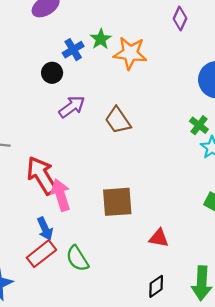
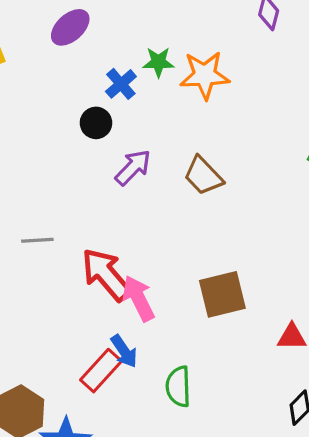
green star: (101, 39) -> (158, 62), turned -30
red rectangle: (41, 254) -> (101, 371), moved
green semicircle: (77, 258) -> (178, 387), turned 40

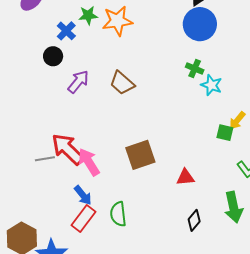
gray line: (37, 240) -> (45, 159), moved
red rectangle: (101, 371) -> (84, 218), moved

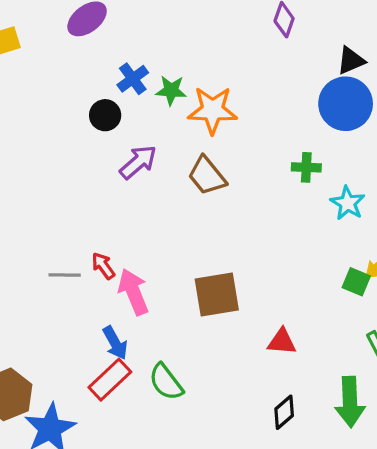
green star: (88, 15) -> (171, 90), moved
orange star: (117, 21) -> (213, 110), moved
green cross: (195, 68) -> (306, 167), moved, turned -30
red arrow: (68, 149) -> (103, 266), size x0.5
green semicircle: (118, 214) -> (166, 382), turned -40

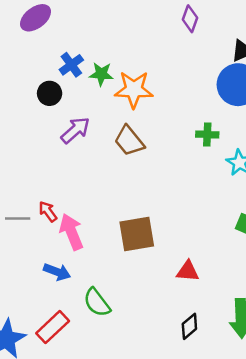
blue arrow: (115, 343) -> (57, 272), turned -40
red rectangle: (110, 380) -> (53, 327), moved

